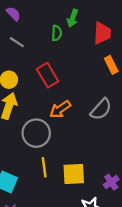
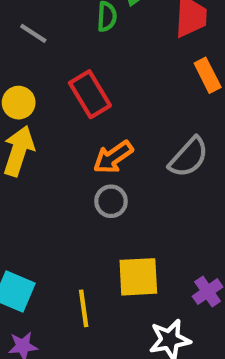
gray circle: (36, 133) -> (111, 201), moved, size x0.6
yellow line: (44, 167) -> (84, 308), moved

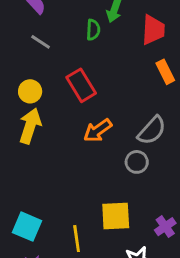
gray circle: (111, 201) -> (137, 162), moved

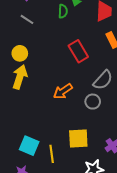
red rectangle: (81, 85) -> (78, 51), moved
orange arrow: (98, 130) -> (63, 91), moved
cyan square: (27, 227) -> (29, 146), moved

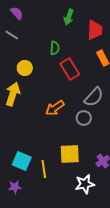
green semicircle: (63, 11) -> (55, 48), moved
gray line: (27, 19) -> (12, 35), moved
yellow circle: (20, 53) -> (25, 68), moved

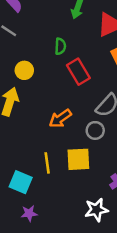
yellow square: (70, 154) -> (78, 159), moved
yellow line: (44, 169) -> (47, 163), moved
purple star: (15, 187) -> (29, 213), moved

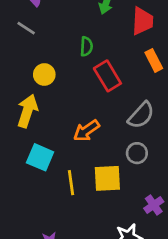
gray circle: (95, 130) -> (137, 153), moved
cyan square: (21, 182) -> (40, 157), moved

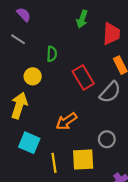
green semicircle: (86, 46) -> (52, 54), moved
gray semicircle: (141, 115) -> (110, 92), moved

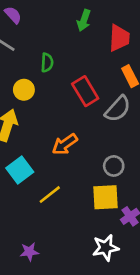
cyan square: (29, 143) -> (20, 170), turned 30
yellow square: (83, 160) -> (106, 197), moved
yellow line: (54, 163) -> (50, 195), turned 60

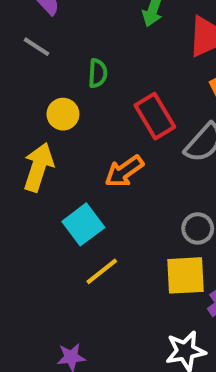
orange arrow: (65, 144) -> (124, 171), moved
cyan square: (20, 170) -> (83, 224), moved

